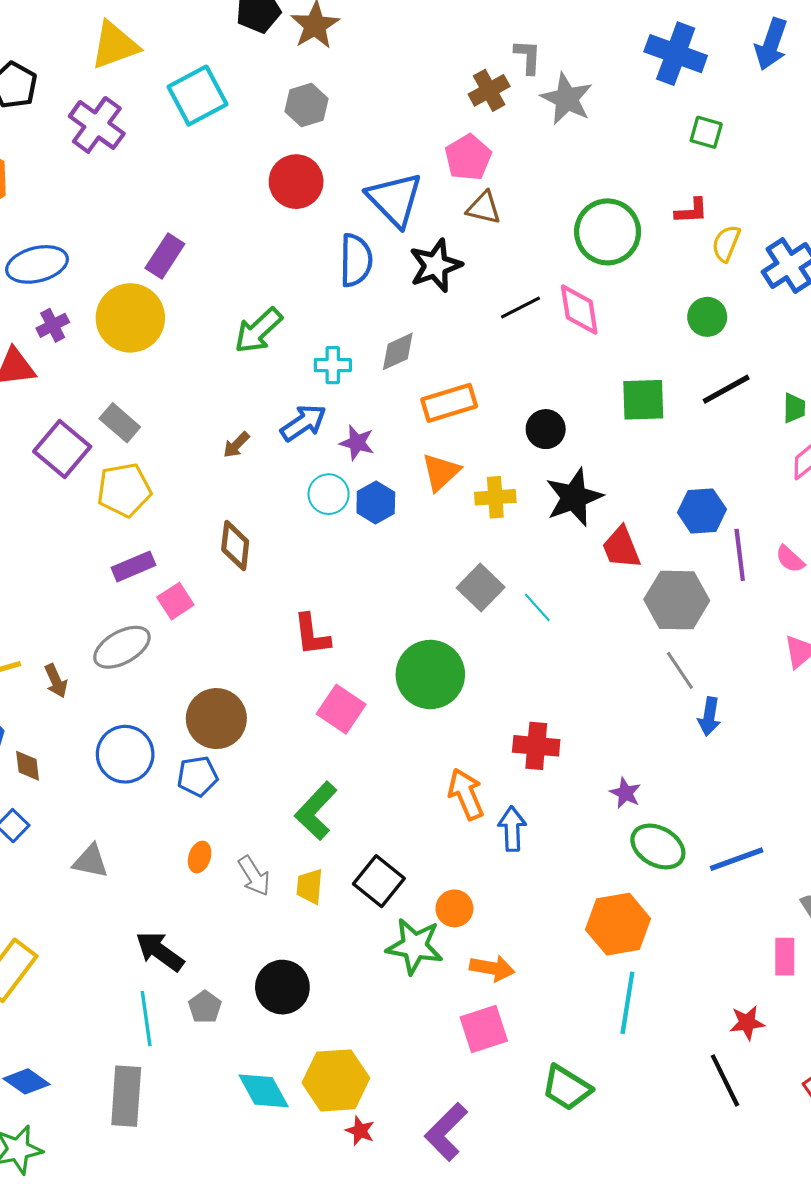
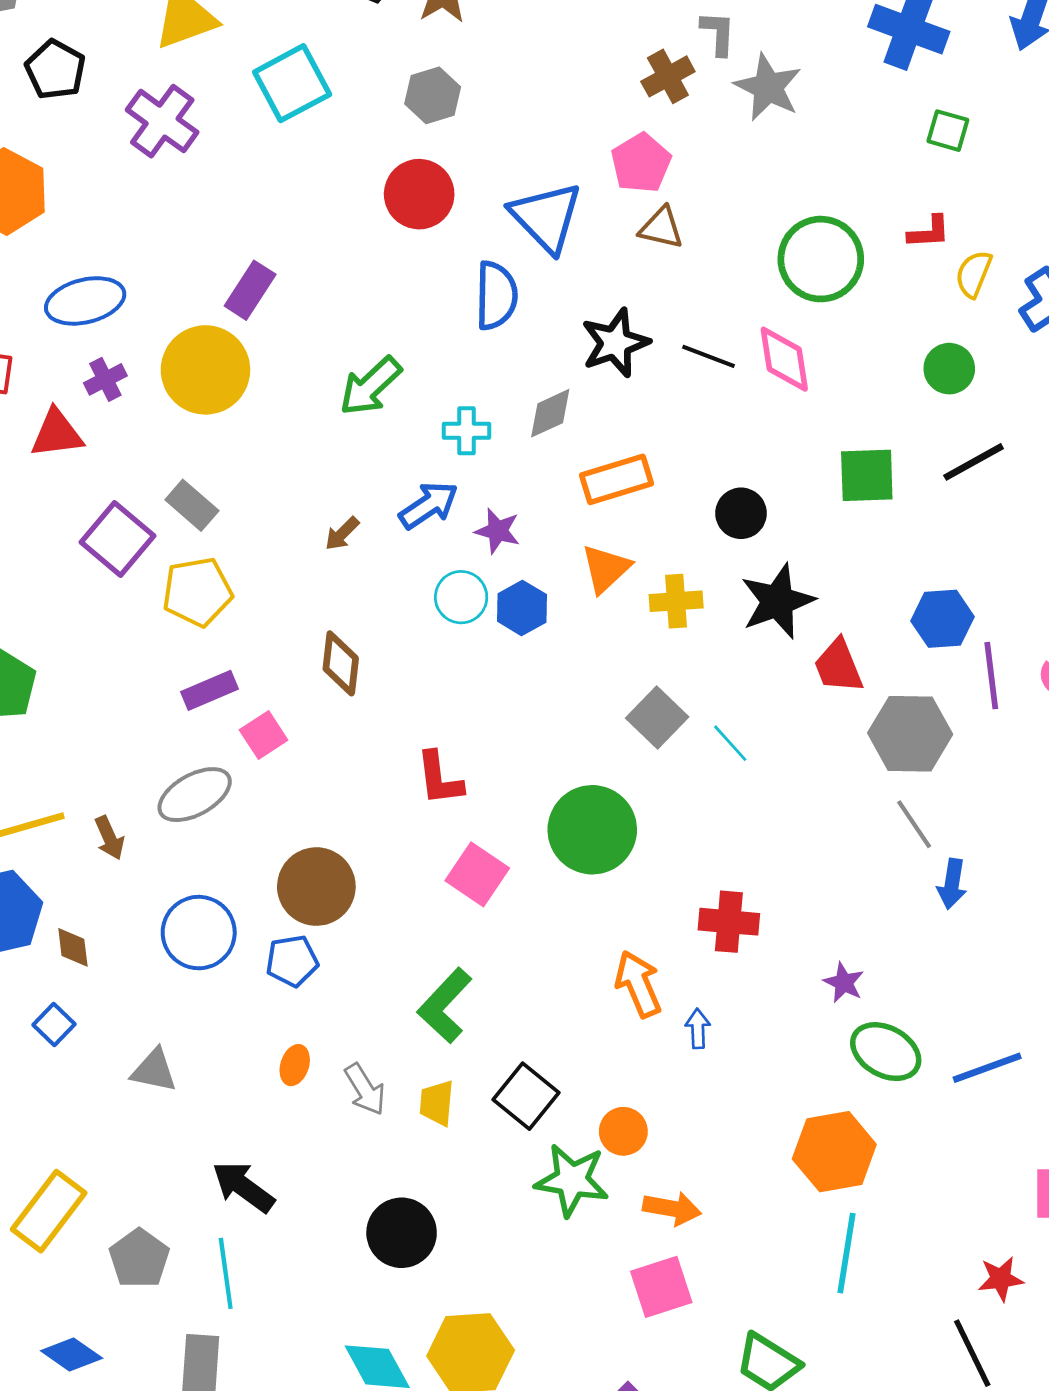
black star: (436, 265) -> (615, 343), moved
black line: (521, 307) -> (709, 356), turned 48
blue arrow: (512, 829) -> (698, 1029), size x0.7
gray pentagon: (205, 1007) -> (139, 1258), moved, size x1.4

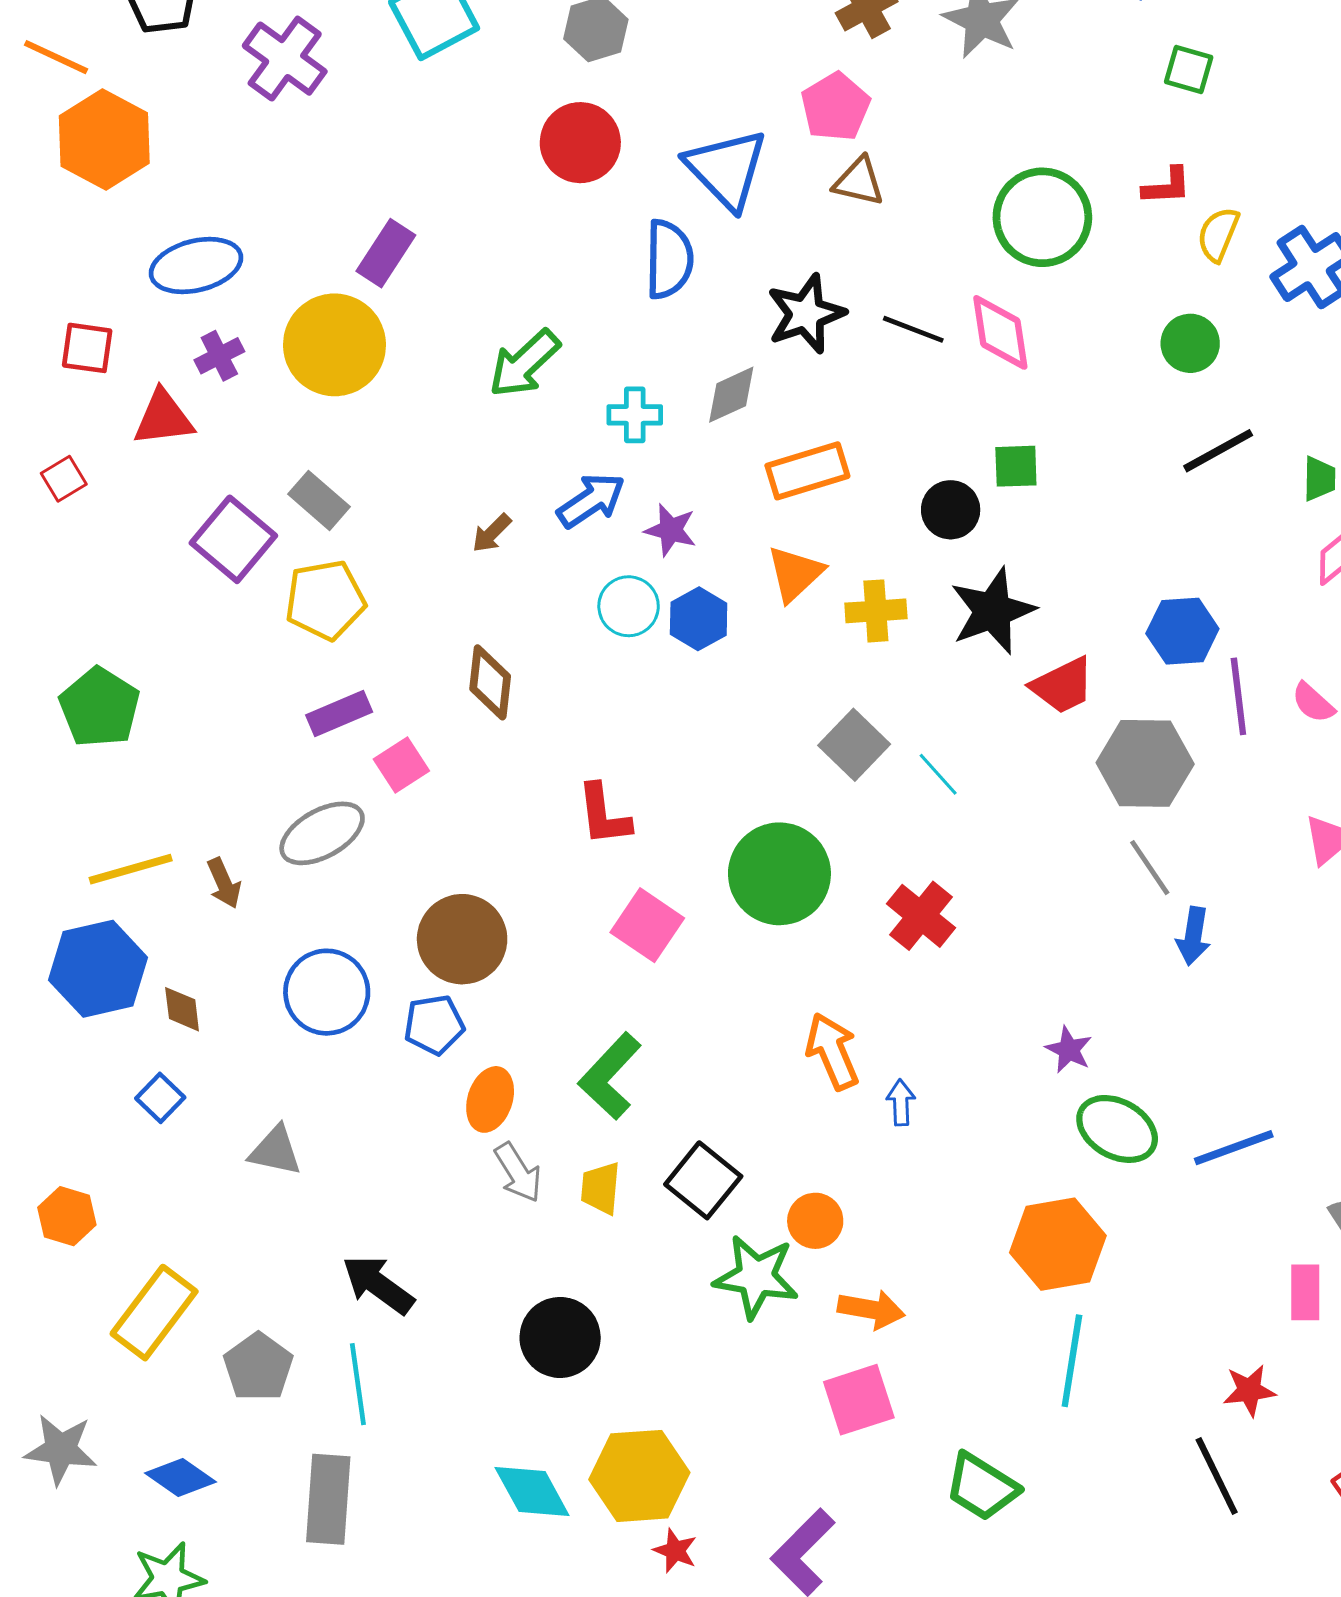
green square: (867, 475) -> (1016, 466), moved, size x0.7
red trapezoid: (838, 666) -> (1063, 686), turned -94
red cross: (729, 922) -> (921, 916), moved, turned 34
orange ellipse: (295, 1065) -> (490, 1099), moved, size x1.4

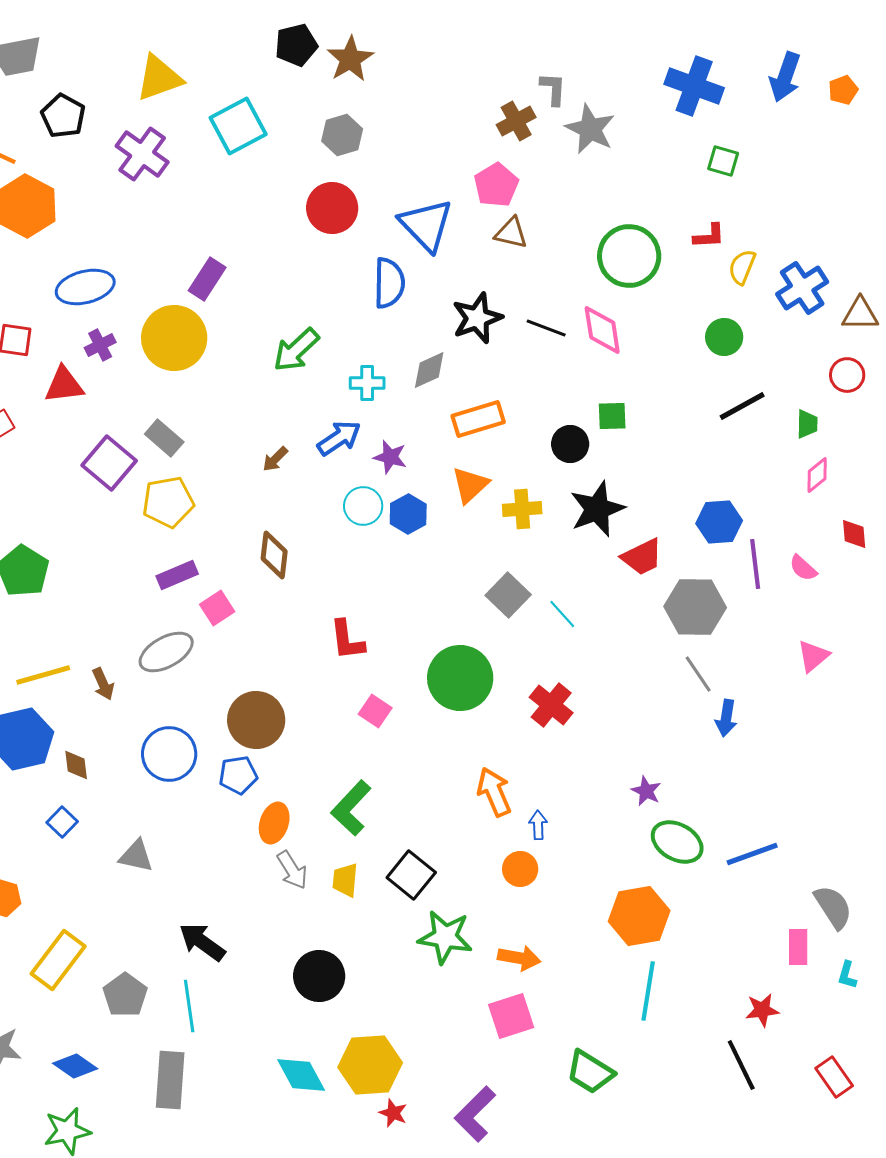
pink square: (647, 925) -> (375, 711), size x0.7
orange circle: (815, 1221) -> (520, 869), moved

